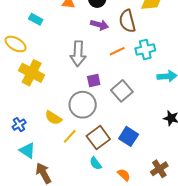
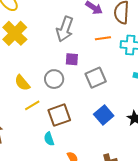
gray circle: (83, 105) -> (54, 79), size x0.7
blue square: (129, 136) -> (104, 115), moved

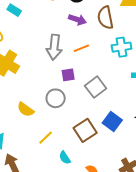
orange line: (103, 38) -> (81, 48), moved
yellow line: (32, 105) -> (46, 138), moved
brown square: (59, 115) -> (85, 130), moved

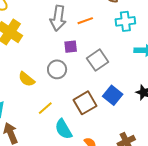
cyan semicircle: (65, 158) -> (63, 129), size x1.5

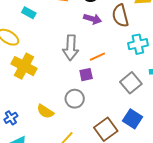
orange line: (85, 21) -> (97, 57), moved
gray square: (98, 60) -> (131, 83), moved

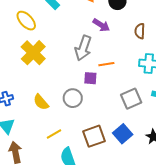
brown semicircle: (120, 16) -> (140, 31), size x0.7
purple arrow: (93, 19) -> (101, 25), moved

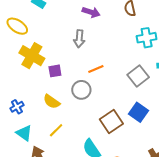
gray arrow: (83, 48) -> (79, 39), size x0.7
orange line: (106, 64) -> (96, 69), moved
purple square: (90, 78) -> (55, 71), moved
yellow line: (54, 134) -> (56, 130), moved

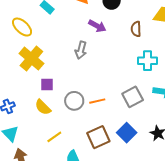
orange line: (96, 69) -> (97, 101), moved
purple square: (55, 71) -> (47, 84), moved
yellow line: (56, 130) -> (54, 137), moved

